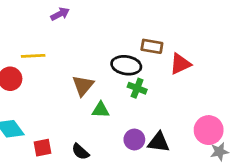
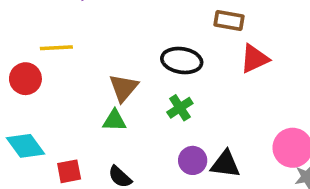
brown rectangle: (152, 46) -> (229, 21), moved
green cross: (137, 88) -> (180, 108), moved, turned 36
green triangle: (101, 110) -> (114, 120), moved

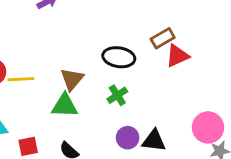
brown rectangle: (229, 21) -> (163, 38), moved, turned -40
yellow line: (56, 48) -> (21, 79), moved
green triangle: (114, 120) -> (65, 105), size x1.4

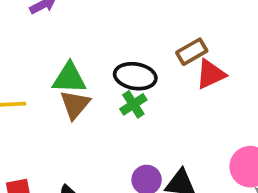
green cross: (117, 95) -> (133, 104), moved
green triangle: (65, 105) -> (69, 78), moved

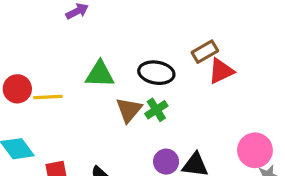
brown triangle: (75, 104) -> (129, 110), moved
green cross: (133, 104) -> (156, 110), moved

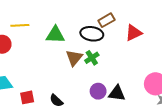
brown rectangle: (205, 52) -> (106, 20), moved
yellow line: (48, 97) -> (20, 25), moved

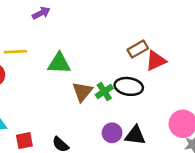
brown rectangle: (106, 20) -> (138, 49), moved
black ellipse: (92, 34) -> (129, 86), moved

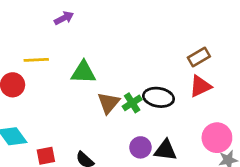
brown rectangle: (138, 49) -> (199, 57), moved
red triangle: (156, 61) -> (200, 86), moved

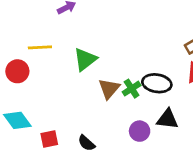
green triangle: (83, 72) -> (85, 59), turned -40
black triangle: (165, 150) -> (167, 119), moved

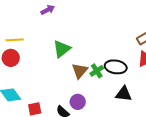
yellow line: (40, 47) -> (15, 40), moved
purple circle: (140, 131) -> (78, 102), moved

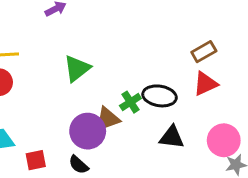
brown triangle: (80, 71) -> (108, 119), moved, turned 30
purple circle: (78, 102) -> (88, 131), moved, size x1.5

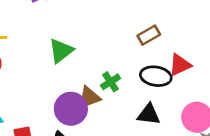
brown rectangle: (204, 52) -> (149, 35), moved
black ellipse: (160, 96) -> (156, 76), moved

